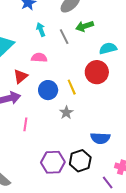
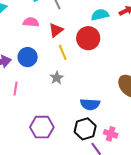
red triangle: (21, 76) -> (56, 30), moved
blue circle: (48, 90) -> (28, 57), moved
black hexagon: (80, 161) -> (85, 129), moved

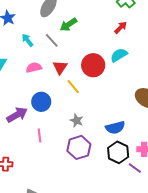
cyan semicircle: (100, 15) -> (119, 55), moved
gray star: (57, 78) -> (77, 120), moved
purple hexagon: (42, 127) -> (79, 147), moved

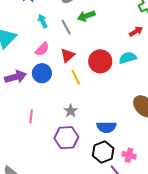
pink semicircle: (34, 68) -> (42, 49), turned 133
blue circle: (41, 102) -> (42, 73), moved
purple arrow: (17, 115) -> (16, 77), moved

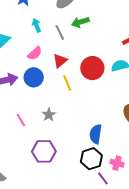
gray star: (71, 111) -> (49, 115), moved
pink line: (31, 116) -> (21, 120), turned -40
blue semicircle: (106, 127) -> (96, 134), turned 96
purple hexagon: (66, 138) -> (44, 151), moved

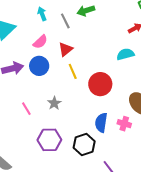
red circle: (92, 68) -> (100, 84), moved
black hexagon: (91, 159) -> (84, 145), moved
pink cross: (117, 163) -> (124, 124), moved

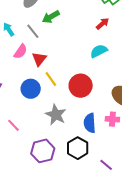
pink semicircle: (40, 42) -> (21, 51), moved
blue circle: (39, 66) -> (31, 89), moved
gray star: (54, 103) -> (56, 115), moved, size x1.5

